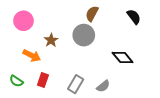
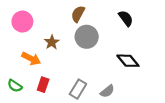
brown semicircle: (92, 14) -> (78, 14), moved
black semicircle: (134, 17) -> (126, 18), moved

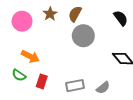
brown star: (52, 42) -> (50, 14), moved
green semicircle: (15, 86) -> (19, 75), moved
gray rectangle: (78, 89) -> (75, 86), turned 48

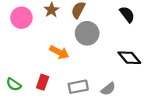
orange arrow: (30, 57) -> (59, 52), moved
green semicircle: (19, 75) -> (14, 84), moved

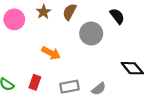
gray circle: (87, 33) -> (91, 33), moved
black diamond: (129, 58) -> (132, 68), moved

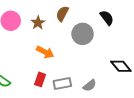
brown star: (43, 12) -> (38, 23), moved
red rectangle: (35, 82) -> (40, 79), moved

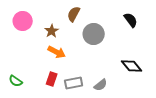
black semicircle: (107, 18) -> (131, 20), moved
brown star: (38, 23) -> (52, 31), moved

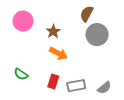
brown semicircle: (74, 14) -> (87, 14), moved
green semicircle: (16, 81) -> (21, 74), moved

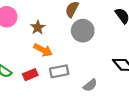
red rectangle: (53, 81) -> (30, 75), moved, turned 48
gray rectangle: (76, 86) -> (59, 71), moved

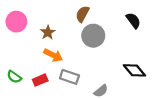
gray rectangle: (59, 71) -> (69, 77), turned 30

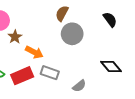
brown star: (48, 32) -> (15, 37), moved
red rectangle: (40, 80) -> (22, 76), size x1.5

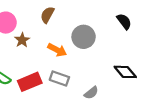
brown semicircle: (62, 13) -> (47, 15), moved
orange arrow: (34, 52) -> (57, 50), moved

